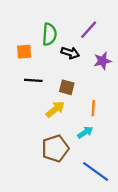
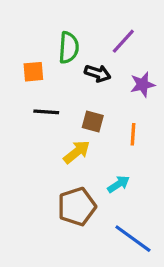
orange line: (93, 108) -> (133, 134), moved

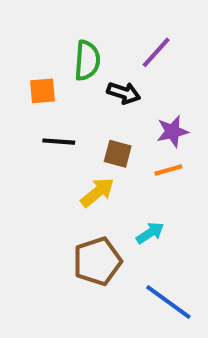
purple star: (143, 85) -> (172, 131), moved
orange line: (133, 134) -> (168, 170), turned 70

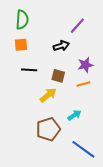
green semicircle: (87, 60) -> (22, 20), moved
black arrow: (124, 93) -> (61, 46), turned -35

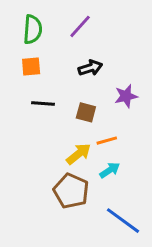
purple line: (77, 26) -> (80, 26), moved
orange line: (83, 84) -> (107, 141), moved
yellow arrow: (48, 95) -> (79, 154), moved
brown pentagon: (48, 129) -> (71, 191), turned -30

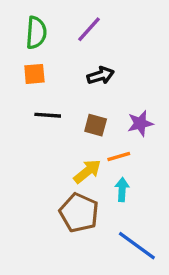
purple star: (126, 96) -> (140, 123), moved
cyan arrow: (110, 170) -> (122, 190), turned -54

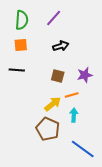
black line: (48, 115) -> (17, 70), moved

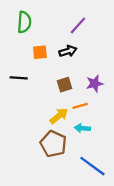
purple line: (54, 18) -> (78, 25), moved
orange square: (21, 45) -> (40, 52), moved
brown square: (58, 76) -> (65, 85), turned -32
cyan arrow: (74, 115) -> (82, 128), turned -88

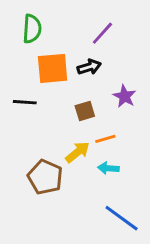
orange square: (40, 52) -> (53, 68), size x1.6
purple star: (95, 84) -> (124, 96), moved, turned -30
brown pentagon: (53, 144) -> (45, 177), moved

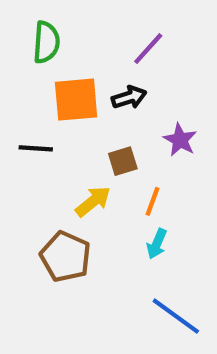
orange line: (105, 139) -> (152, 201), turned -54
yellow arrow: (78, 152) -> (93, 201), moved
cyan arrow: (108, 168) -> (157, 244), turned -72

